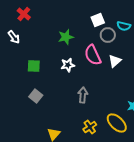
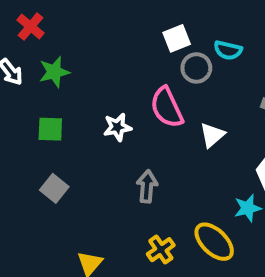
green star: (66, 37) -> (54, 72), moved
white triangle: (115, 61) -> (212, 135), moved

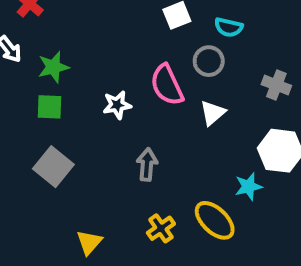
gray circle: (196, 68) -> (209, 61), moved
green star: (54, 72) -> (53, 67), moved
gray square: (54, 188) -> (53, 167), size x1.4

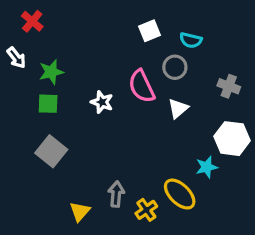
white star: (117, 105) -> (102, 102), turned 30
gray arrow: (147, 165) -> (116, 194), moved
yellow cross: (161, 228) -> (146, 210), moved

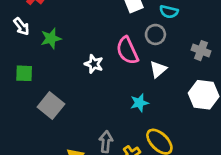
green square: (48, 104) -> (24, 73), moved
cyan star: (207, 167) -> (139, 103), moved

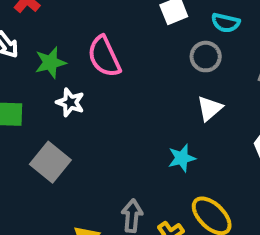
pink semicircle: (127, 51) -> (104, 57), moved
white star: (94, 64) -> (70, 102), moved

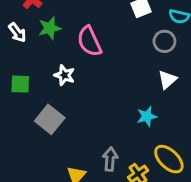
green star: (50, 63) -> (50, 28), moved

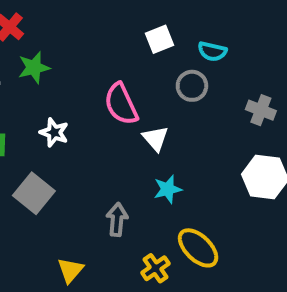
pink semicircle: (89, 41) -> (121, 104), moved
white triangle: (167, 80) -> (155, 139), moved, turned -30
gray arrow: (110, 159) -> (117, 220), moved

